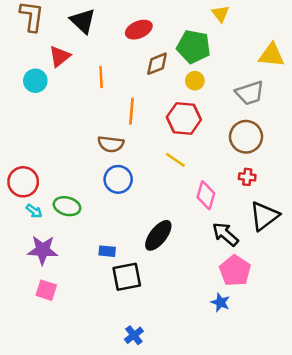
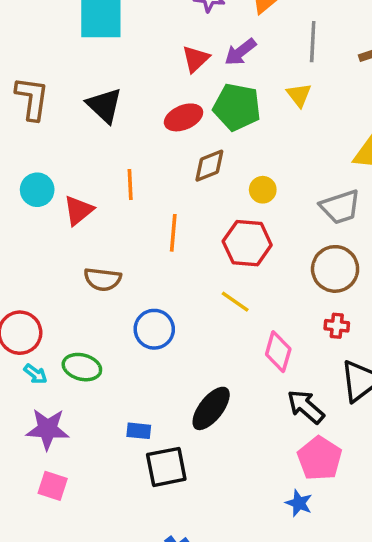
green pentagon: (194, 47) -> (237, 107), moved
red triangle: (60, 56) -> (78, 210), moved
brown semicircle: (111, 144) -> (103, 279), moved

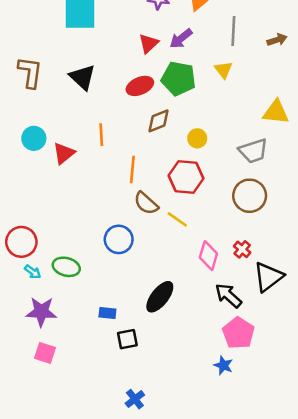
brown semicircle: (103, 279) -> (146, 203), moved, turned 35
red cross: (337, 326) -> (242, 249), moved, turned 35
black square: (166, 467) -> (127, 339), size x0.7

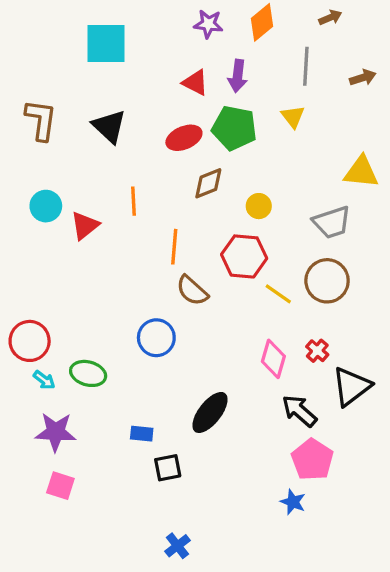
purple arrow: (181, 39) -> (238, 76), turned -45
red triangle: (149, 44) -> (195, 83), turned -50
yellow line: (177, 219) -> (278, 294), moved

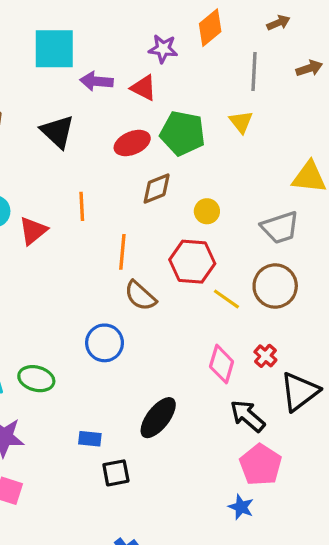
purple star: (208, 24) -> (163, 49), moved
purple arrow: (238, 76) -> (96, 81), moved, turned 88
brown arrow: (363, 78) -> (309, 68), moved

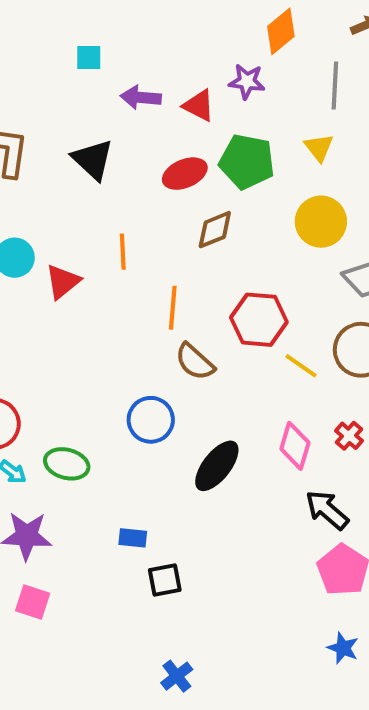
cyan square: (54, 49) -> (89, 57), size x0.5
purple star: (163, 49) -> (247, 81), moved
yellow circle: (207, 211) -> (321, 222), moved, size x1.6
black ellipse: (158, 418) -> (217, 466), moved
blue star: (241, 507) -> (343, 648), moved

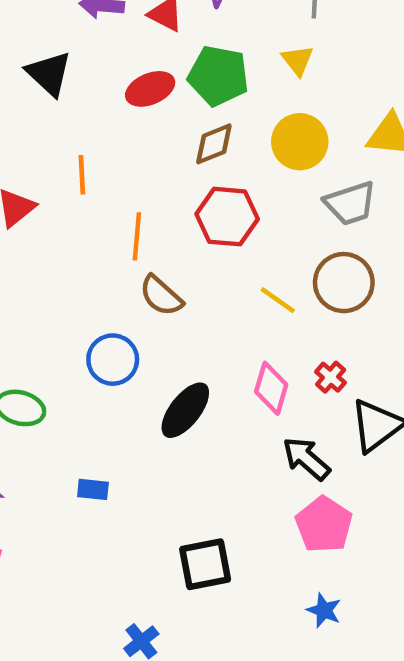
brown diamond: (215, 230) -> (214, 144), moved
red hexagon: (259, 320) -> (227, 217), moved
black square: (165, 580) -> (205, 564), moved, size x1.4

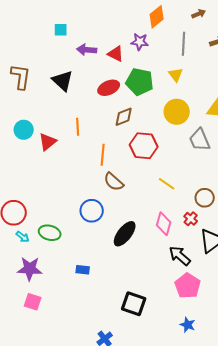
brown diamond: (214, 144) -> (124, 117), moved
gray trapezoid: (350, 203) -> (200, 140), turned 85
brown circle: (344, 283) -> (205, 198), moved, size x0.7
black square: (205, 564) -> (134, 304), turned 30

